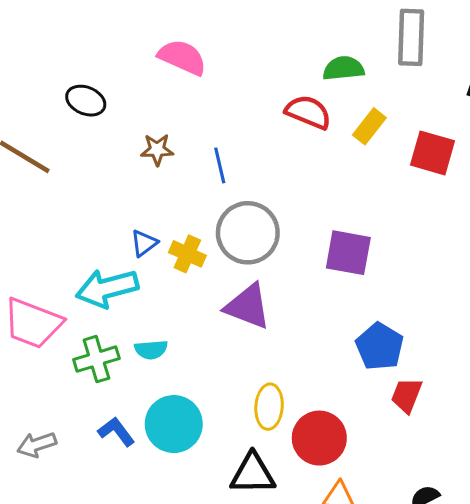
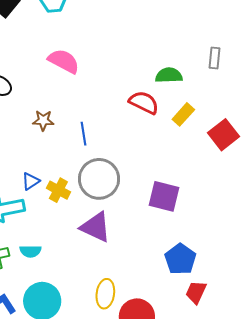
gray rectangle: (411, 37) -> (215, 58), size x0.6
red square: (432, 153) -> (223, 135), turned 32

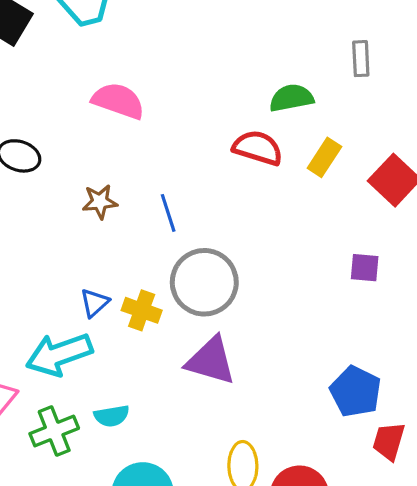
purple square: (164, 196) -> (365, 268), moved, size x0.6

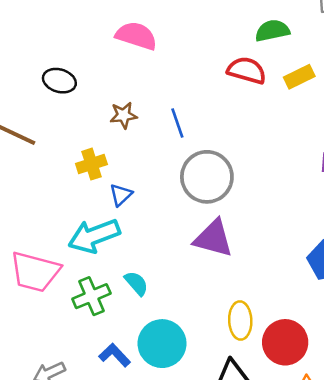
yellow rectangle: (324, 157) -> (299, 77), turned 32
yellow cross: (142, 310) -> (91, 164), moved, turned -36
cyan semicircle: (112, 416) -> (136, 283), turned -120

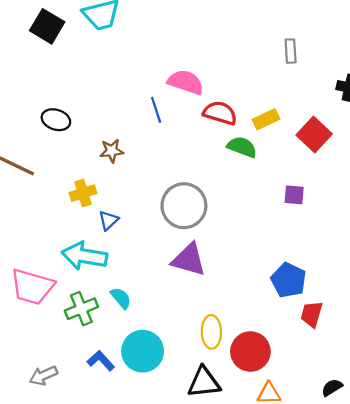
green semicircle: (272, 31) -> (242, 147), moved, turned 32
pink semicircle: (136, 36) -> (186, 82), moved
blue line: (177, 123) -> (156, 110), moved
cyan arrow: (94, 236) -> (84, 256), turned 30

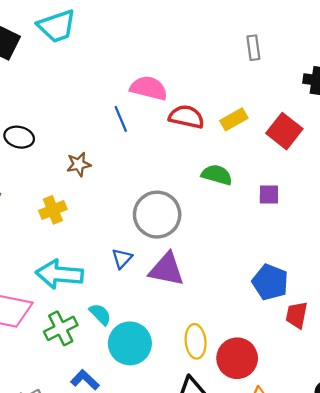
green semicircle: (242, 147) -> (217, 175), moved
blue triangle: (108, 220) -> (122, 258), moved
cyan circle: (143, 351) -> (130, 343), moved

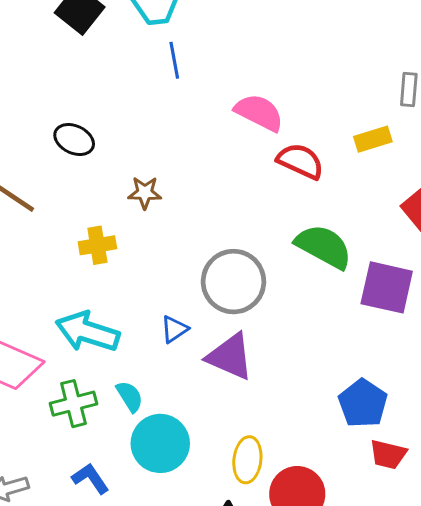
blue line: (121, 119) -> (174, 60), moved
yellow rectangle: (234, 119) -> (373, 139), moved
green semicircle: (217, 175) -> (324, 246), size x1.4
purple square: (269, 194) -> (387, 287), size x1.8
red trapezoid: (297, 315) -> (388, 454), turned -100

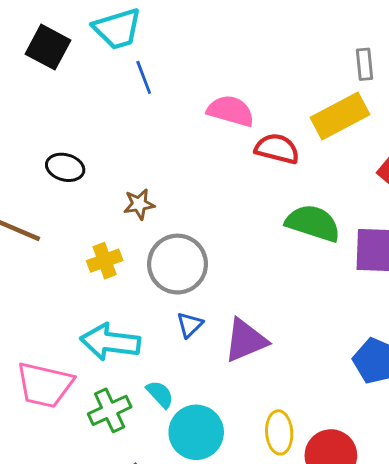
yellow rectangle: (373, 139) -> (340, 116), size x1.6
gray circle: (233, 282) -> (178, 264), moved
purple triangle: (230, 357) -> (246, 340), turned -36

